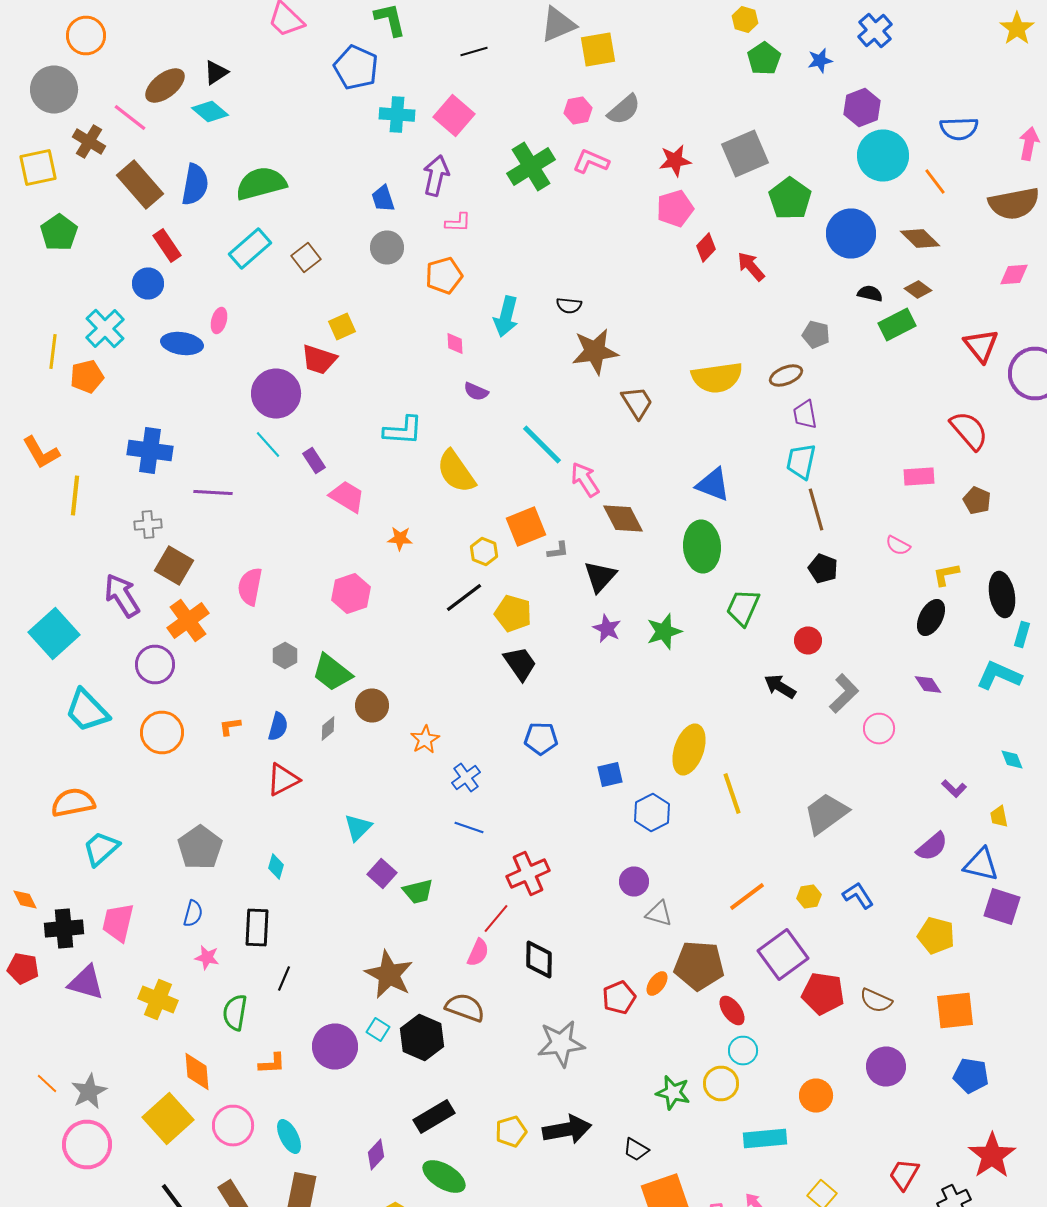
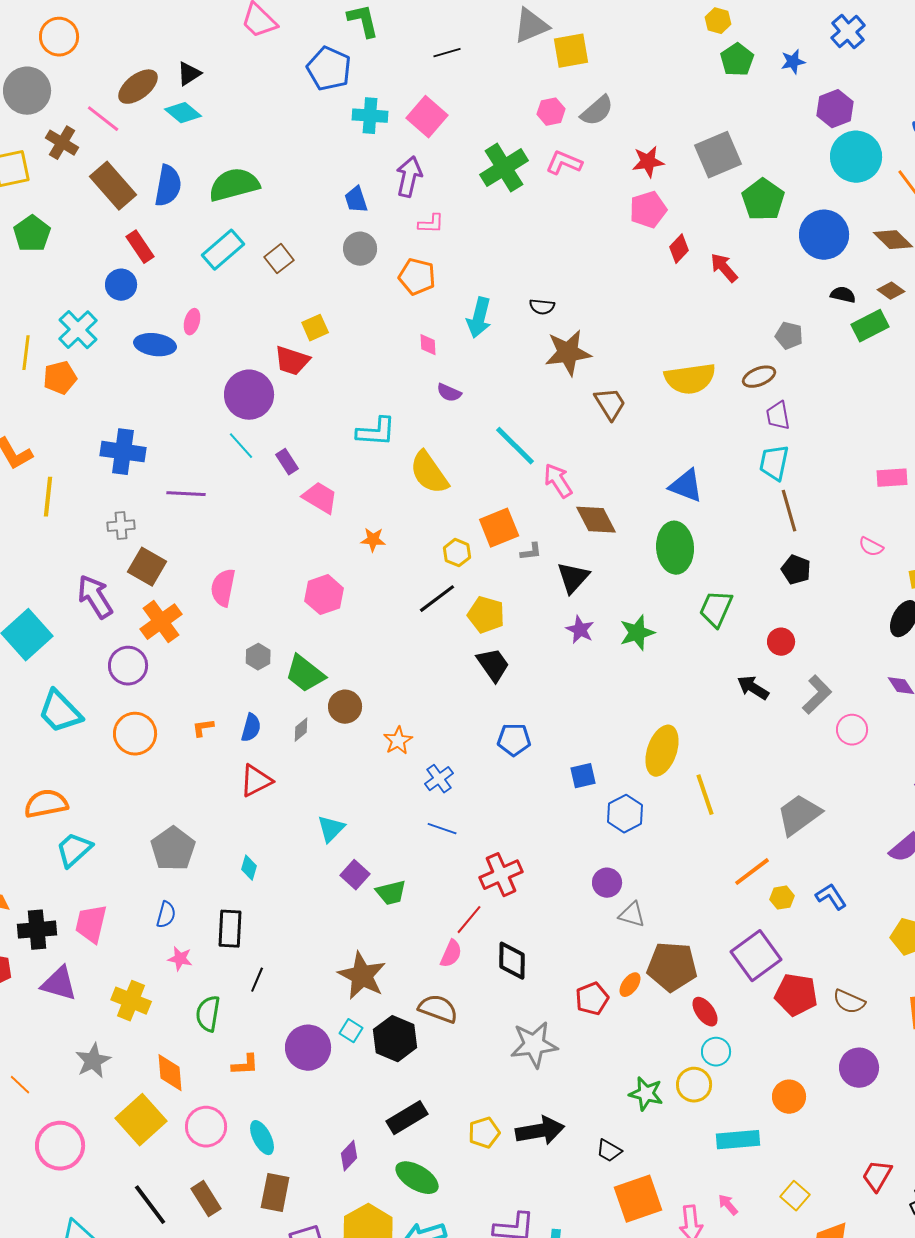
orange pentagon: (444, 276) -> (417, 277), turned 30
orange line: (747, 896) -> (752, 872), moved
gray star: (89, 1092) -> (93, 1061), moved

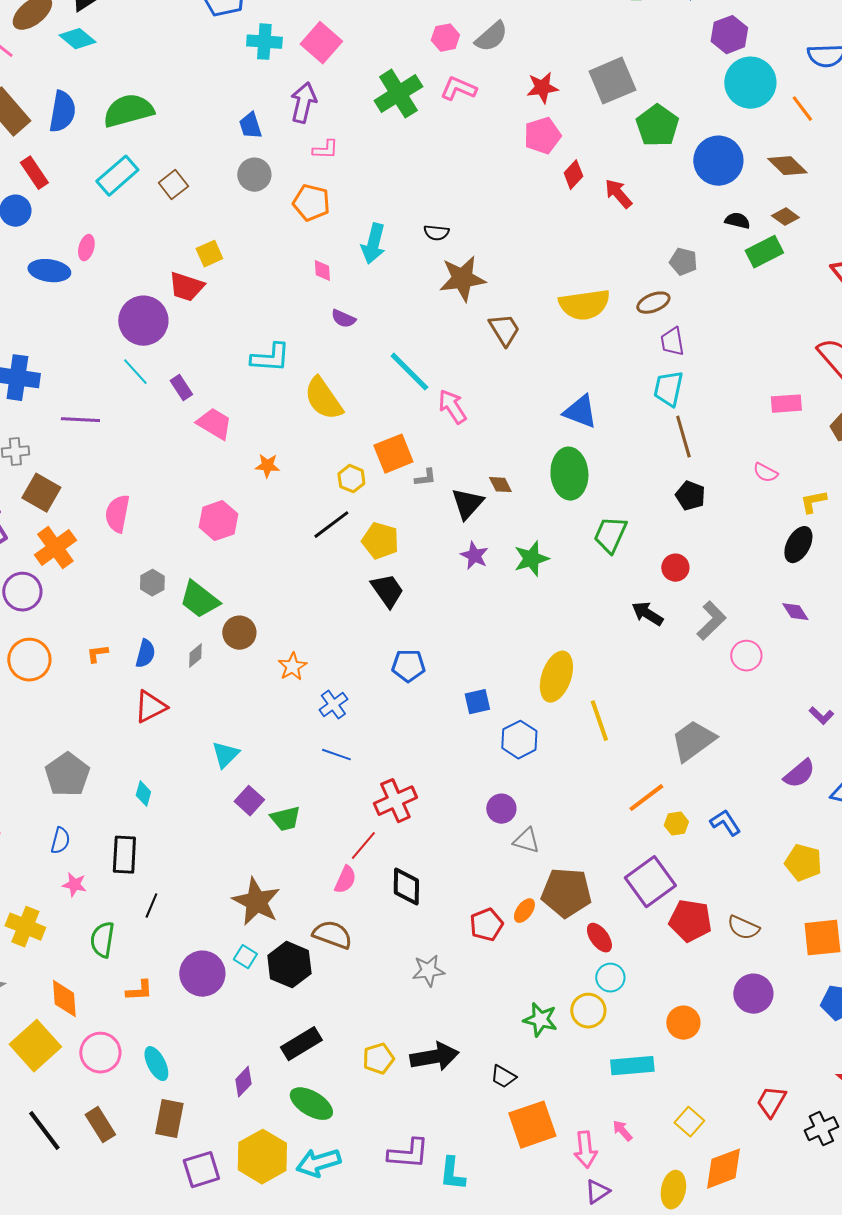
brown diamond: (596, 520) -> (500, 485), moved, size x0.6
gray star: (534, 1045) -> (428, 971), size x0.7

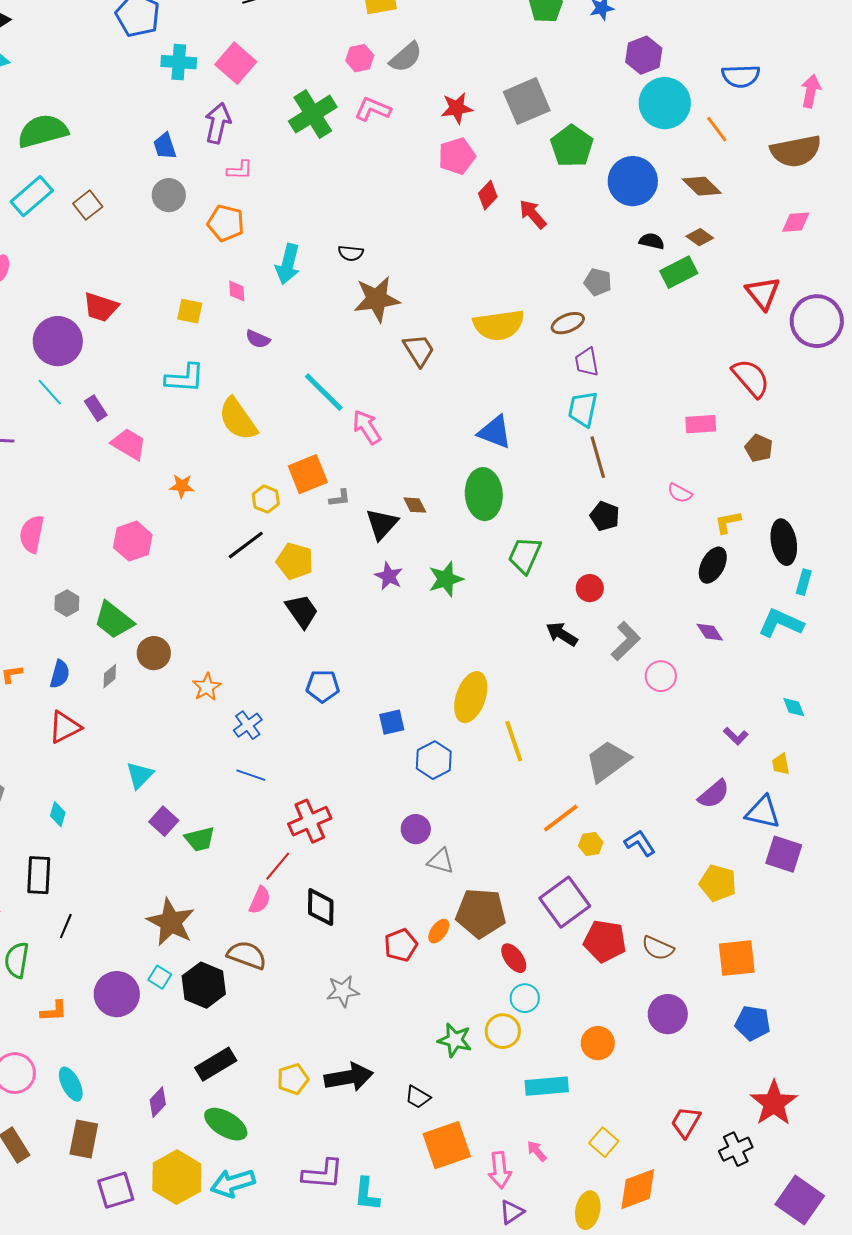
yellow square: (209, 254) -> (190, 311), moved, turned 36

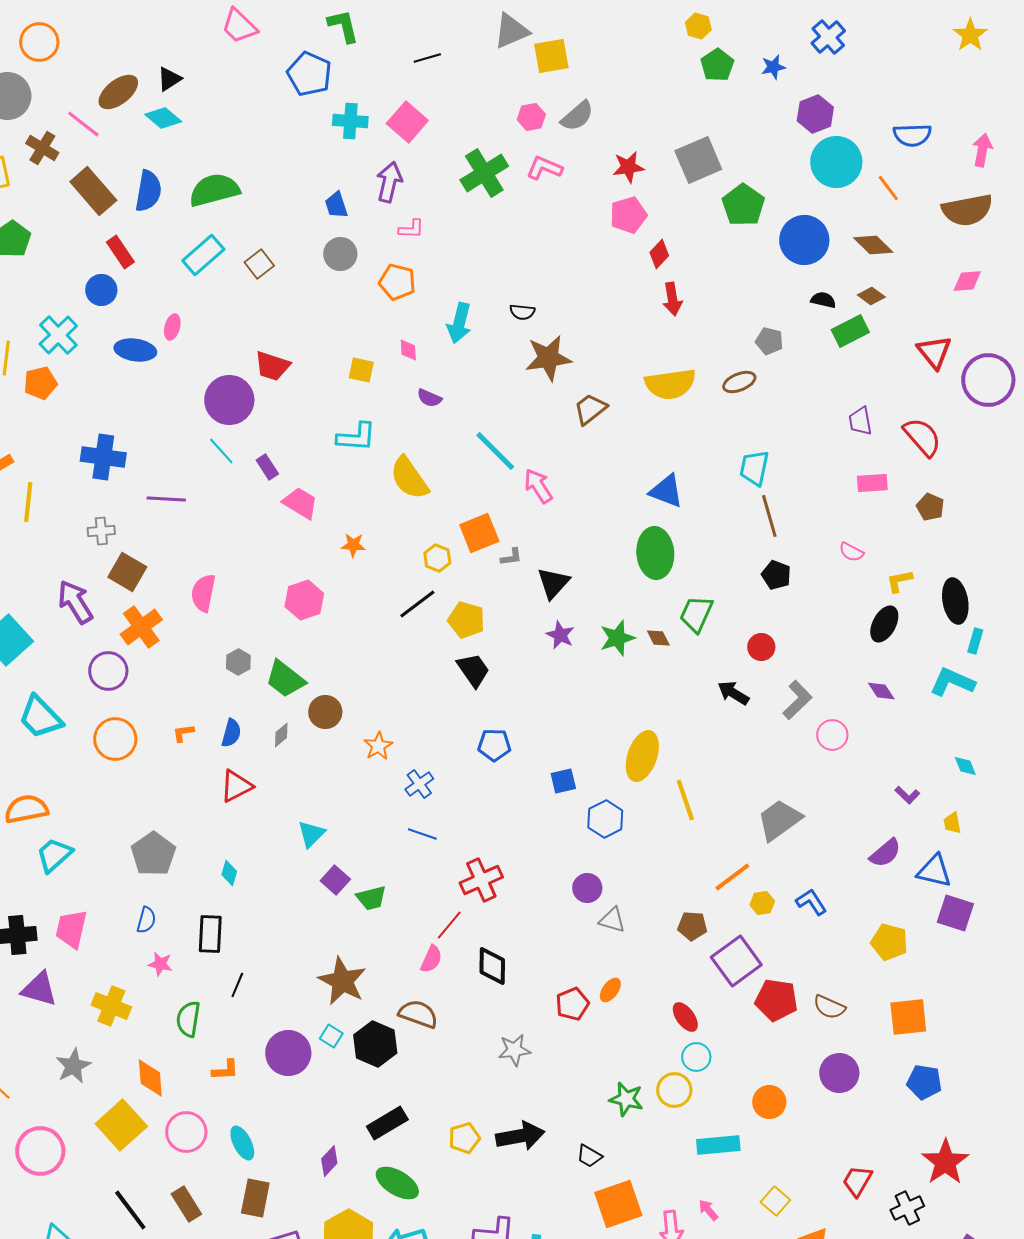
red arrow: (533, 214) -> (672, 299), moved, turned -148
brown trapezoid: (419, 350) -> (590, 409), turned -96
purple trapezoid: (587, 362) -> (860, 421), moved
brown diamond: (415, 505) -> (658, 638), moved
brown pentagon: (481, 913) -> (692, 926), moved, size x0.6

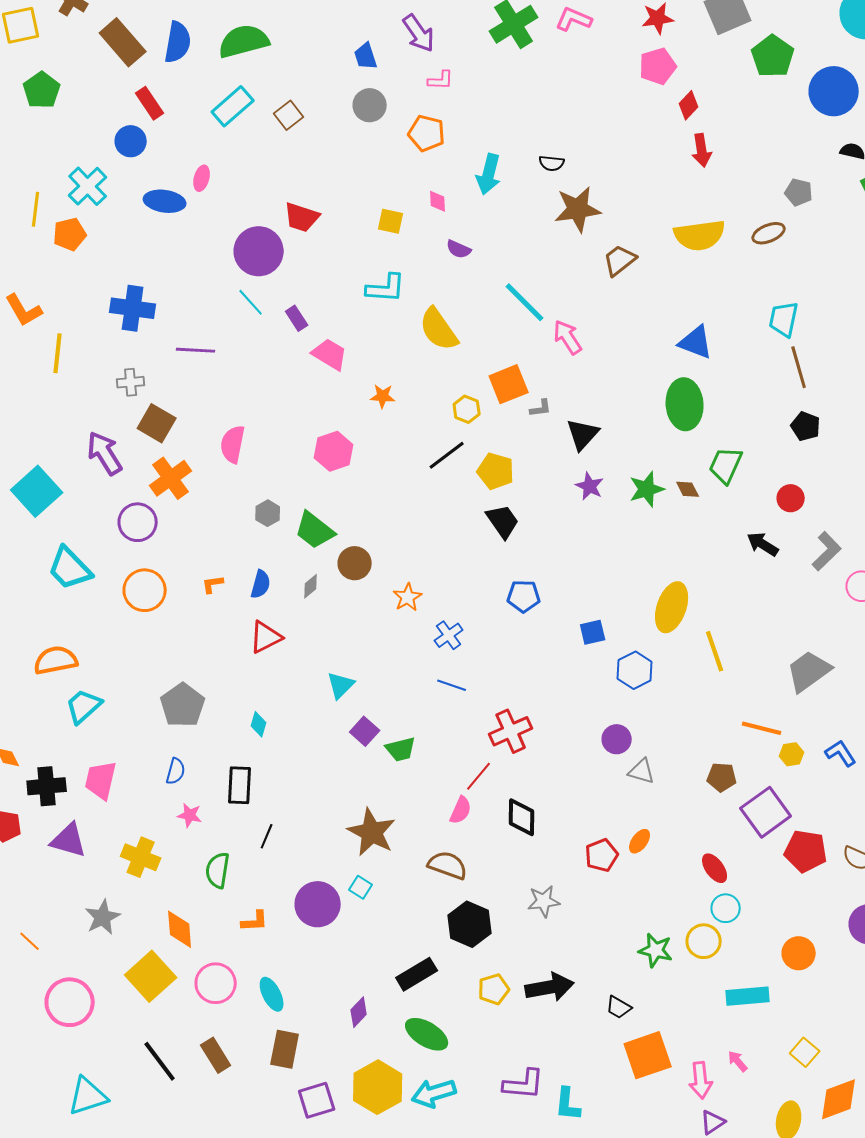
purple arrow: (389, 182) -> (419, 33), turned 132
orange line: (732, 877) -> (762, 728), turned 51
black hexagon: (375, 1044) -> (470, 924), moved

